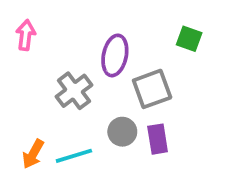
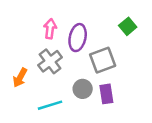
pink arrow: (26, 35) -> (50, 29), moved
green square: (189, 39) -> (128, 26), turned 30
orange arrow: (33, 154) -> (20, 78), moved

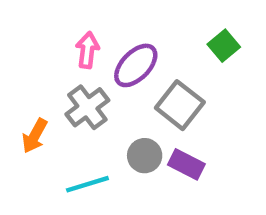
purple ellipse: (78, 38) -> (136, 65), turned 32
gray square: (103, 60) -> (180, 105), turned -32
purple rectangle: (106, 94) -> (186, 164), turned -54

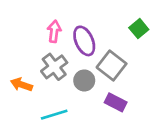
purple ellipse: (136, 65) -> (84, 41), turned -68
orange arrow: (35, 136) -> (21, 85), turned 80
gray circle: (145, 156) -> (84, 80), moved

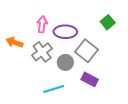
purple ellipse: (84, 41) -> (65, 32), turned -65
orange arrow: (21, 85) -> (14, 42), moved
cyan line: (54, 115) -> (54, 89), moved

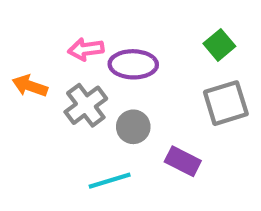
pink arrow: (42, 24) -> (86, 49), turned -105
gray square: (87, 51) -> (226, 103), moved, turned 35

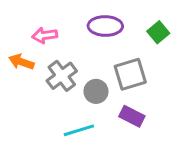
pink arrow: (86, 49) -> (45, 35), moved
purple ellipse: (133, 64) -> (105, 26), moved
gray square: (226, 103) -> (130, 74), moved

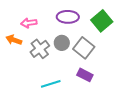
green square: (158, 32) -> (102, 21), size x1.5
gray square: (130, 74) -> (84, 48), turned -35
gray circle: (96, 91) -> (62, 43), moved

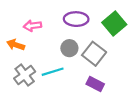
gray cross: (40, 49) -> (25, 75), moved
cyan line: (51, 84) -> (53, 72), moved

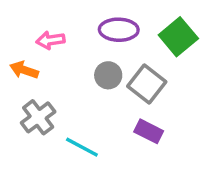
cyan line: (53, 72) -> (82, 147), moved, turned 45

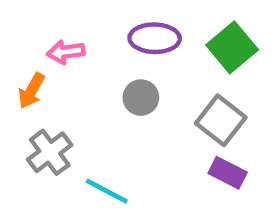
orange arrow: (24, 70) -> (31, 91), turned -80
gray square: (147, 84) -> (221, 120), moved
purple rectangle: (149, 131) -> (228, 173), moved

